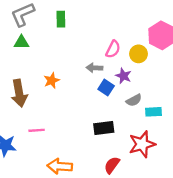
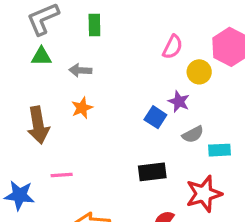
pink semicircle: (113, 49) -> (173, 47), moved
gray arrow: (94, 68) -> (80, 70), moved

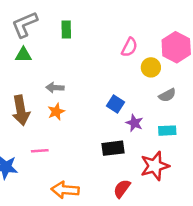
gray arrow: (80, 70) -> (55, 88), moved
purple star: (179, 102) -> (134, 123), moved
orange star: (82, 108) -> (56, 112), moved
gray semicircle: (193, 134) -> (167, 95), moved

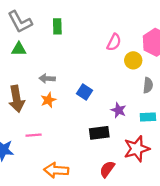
gray L-shape: (25, 24) -> (20, 22), turned -95
gray semicircle: (167, 95) -> (148, 85), turned -56
blue square: (116, 104) -> (85, 92), moved

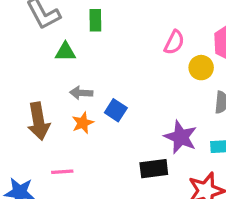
green triangle: (19, 49) -> (65, 52), moved
blue square: (85, 92) -> (116, 110), moved
purple star: (119, 110) -> (181, 137), size x1.5

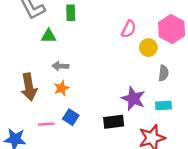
blue square: (116, 110) -> (71, 117), moved

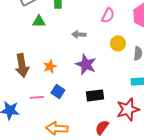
yellow circle: (148, 48) -> (118, 43), moved
gray arrow: (60, 66) -> (79, 34), moved
purple star: (133, 99) -> (86, 64), moved

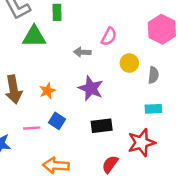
pink semicircle: (108, 15) -> (109, 37), moved
green triangle: (39, 21) -> (34, 37), size x1.5

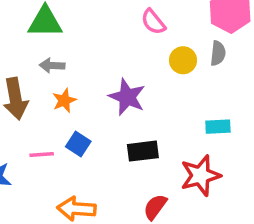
pink semicircle: (109, 37) -> (153, 22), turned 114
gray arrow: (82, 52) -> (52, 65), moved
gray semicircle: (153, 75) -> (218, 53), moved

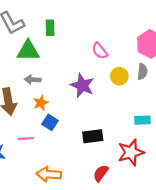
purple star: (127, 97) -> (82, 85), moved
blue square: (78, 144) -> (50, 122), moved

